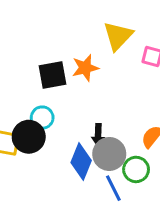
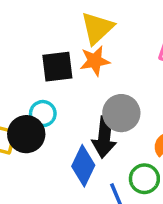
yellow triangle: (118, 36) -> (97, 28), moved
black arrow: (98, 135) -> (104, 137), size x1.6
gray circle: (109, 154) -> (121, 113), moved

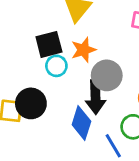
orange star: (95, 61) -> (83, 50), moved
cyan circle: (43, 114) -> (56, 66), moved

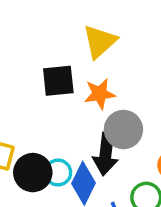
cyan circle: (56, 66) -> (58, 172), moved
black circle: (31, 103) -> (33, 173), moved

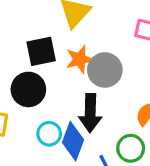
gray circle: (123, 130) -> (105, 70), moved
black circle: (33, 173) -> (28, 89), moved

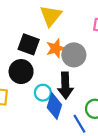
black square: (41, 51) -> (29, 44), turned 35
cyan circle: (49, 134) -> (43, 93), moved

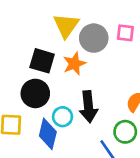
gray circle: (74, 55) -> (94, 38), moved
blue diamond: (54, 106) -> (48, 134), moved

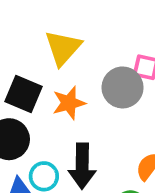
gray circle: (94, 38) -> (123, 87), moved

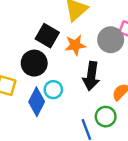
black arrow: (82, 166) -> (91, 76), moved

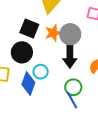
gray circle: (111, 40) -> (70, 34), moved
green circle: (106, 117) -> (73, 87), moved

